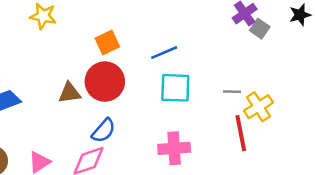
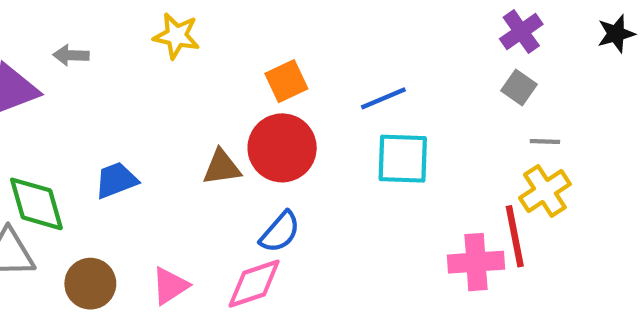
gray square: (260, 29) -> (519, 88), moved
gray line: (232, 92) -> (545, 141), moved
pink cross: (174, 148) -> (476, 262), moved

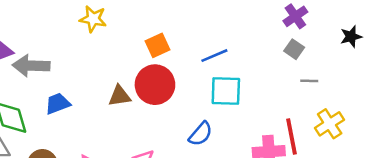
black star: (616, 34) -> (351, 37), moved
gray arrow: (71, 55) -> (31, 66), moved, size x1.8
yellow cross: (545, 191) -> (330, 124), moved
blue semicircle: (280, 232) -> (201, 134), moved

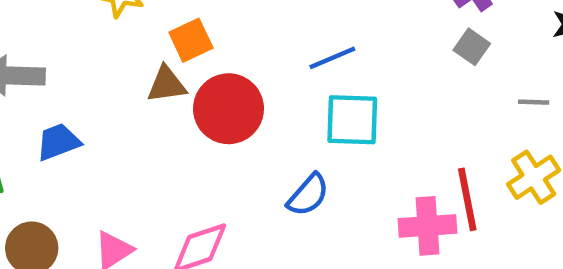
orange square: (158, 45) -> (191, 40), moved
gray line: (309, 81) -> (534, 102), moved
brown triangle: (120, 96) -> (167, 84), moved

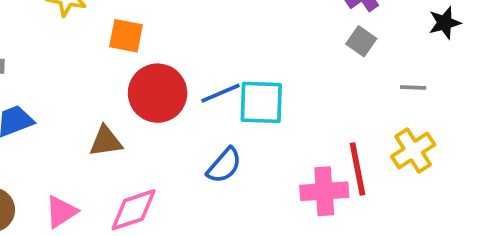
orange square: (191, 40) -> (126, 36), turned 36
blue line: (332, 58) -> (221, 93), moved
brown triangle: (167, 84) -> (106, 141), moved

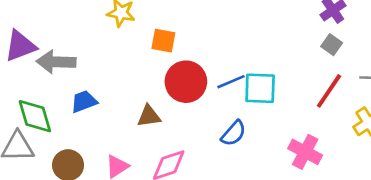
red line: (358, 169) -> (329, 91), moved, turned 45
pink cross: (324, 191) -> (305, 152), turned 32

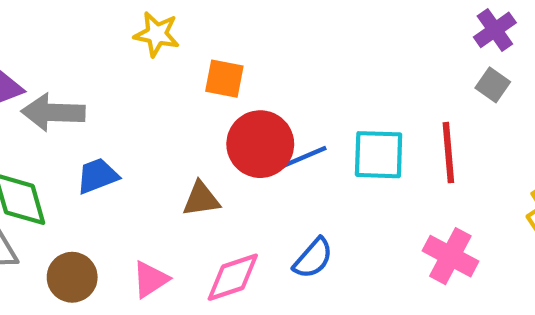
blue line: (231, 82) -> (305, 157), moved
red line: (329, 91) -> (448, 153), moved, turned -39
blue semicircle: (234, 133) -> (313, 258), moved

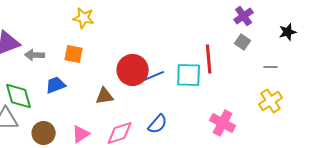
orange square: (224, 79) -> (74, 54), moved
gray arrow: (53, 112) -> (35, 55), size x0.7
red line: (448, 153) -> (209, 59), moved

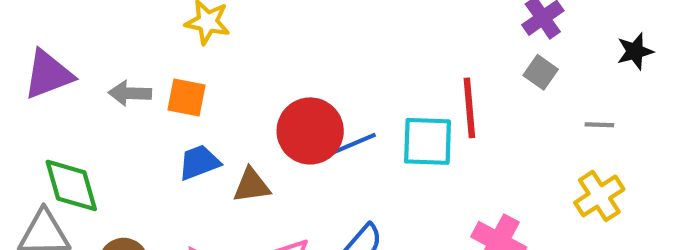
gray arrow: (35, 55) -> (130, 93), moved
blue trapezoid: (56, 85) -> (199, 162), moved

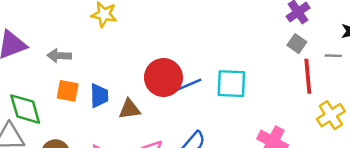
orange square: (187, 97) -> (68, 91), moved
red line: (469, 108) -> (308, 76), moved
gray line: (599, 125) -> (333, 56), moved
blue trapezoid: (199, 162) -> (99, 96), turned 110

